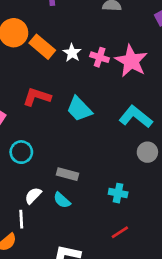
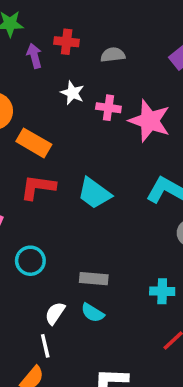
orange rectangle: (42, 47) -> (34, 143), moved
white star: (72, 53) -> (72, 93), moved
pink cross: (100, 57) -> (108, 108), moved

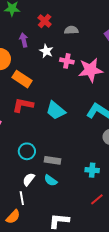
red cross: (67, 42) -> (45, 21), turned 32
purple arrow: (34, 56) -> (24, 40), moved
pink star: (150, 121) -> (91, 70), turned -30
cyan circle: (30, 261) -> (27, 151), moved

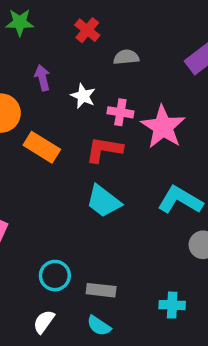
red cross: (45, 21) -> (87, 30), moved
pink star: (91, 70) -> (163, 127), turned -30
red L-shape: (23, 105) -> (104, 150), moved
white semicircle: (29, 179) -> (44, 322), moved

